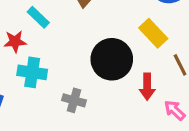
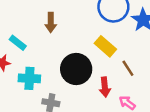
cyan cross: (32, 72) -> (29, 78), moved

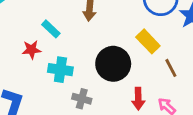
red arrow: (105, 87) -> (138, 99), moved

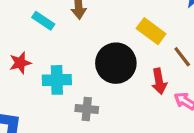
cyan rectangle: (51, 29) -> (43, 21), moved
red arrow: (138, 99) -> (159, 81), moved

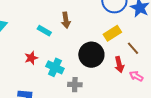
yellow rectangle: (151, 31) -> (112, 33), turned -66
cyan cross: (57, 80) -> (55, 67), turned 30

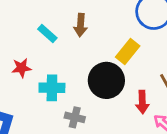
yellow rectangle: (112, 33) -> (128, 52), moved, turned -30
cyan cross: (55, 67) -> (52, 88), turned -36

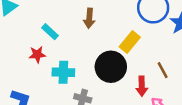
cyan rectangle: (47, 33) -> (50, 32), moved

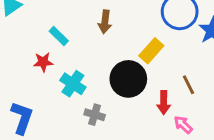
cyan cross: (63, 72) -> (73, 84), turned 30

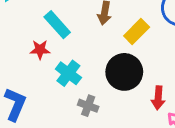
cyan rectangle: (59, 36) -> (57, 25), size x1.4
yellow rectangle: (151, 51) -> (137, 31), moved

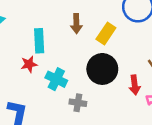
cyan rectangle: (57, 25) -> (39, 41), turned 50

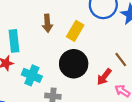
red arrow: (135, 85) -> (104, 77), turned 48

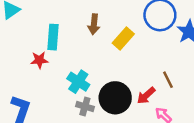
black circle: (74, 64) -> (115, 98), moved
cyan cross: (32, 75) -> (78, 82), moved

